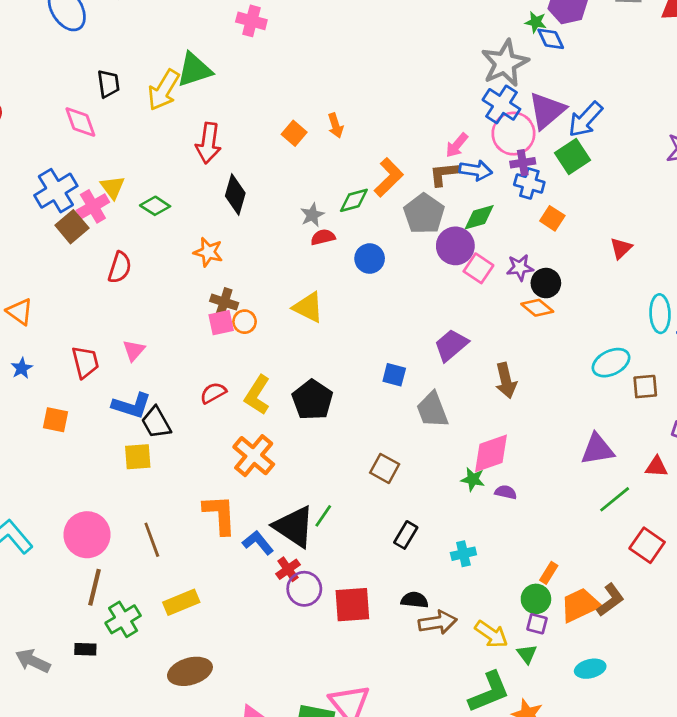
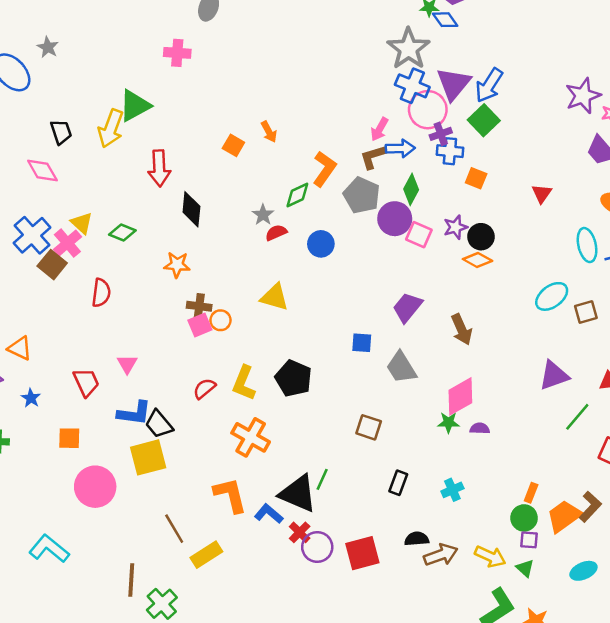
green diamond: (479, 217) -> (411, 189), turned -36
yellow square: (138, 457) -> (148, 457), size x1.4
pink circle: (87, 535) -> (95, 487), moved
yellow rectangle: (181, 602) -> (206, 555), moved

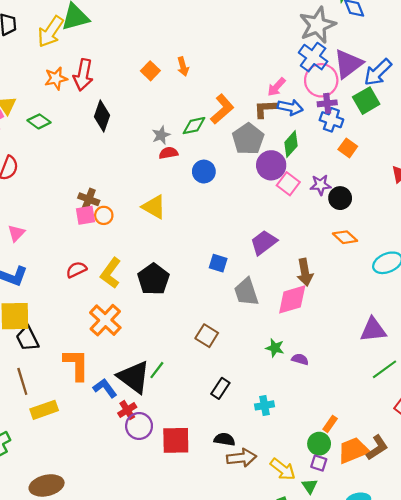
orange diamond: (477, 260) -> (345, 237), moved
orange star: (177, 265) -> (56, 78), moved, turned -30
pink diamond: (460, 396) -> (292, 299), moved
black trapezoid: (159, 424) -> (27, 339), moved

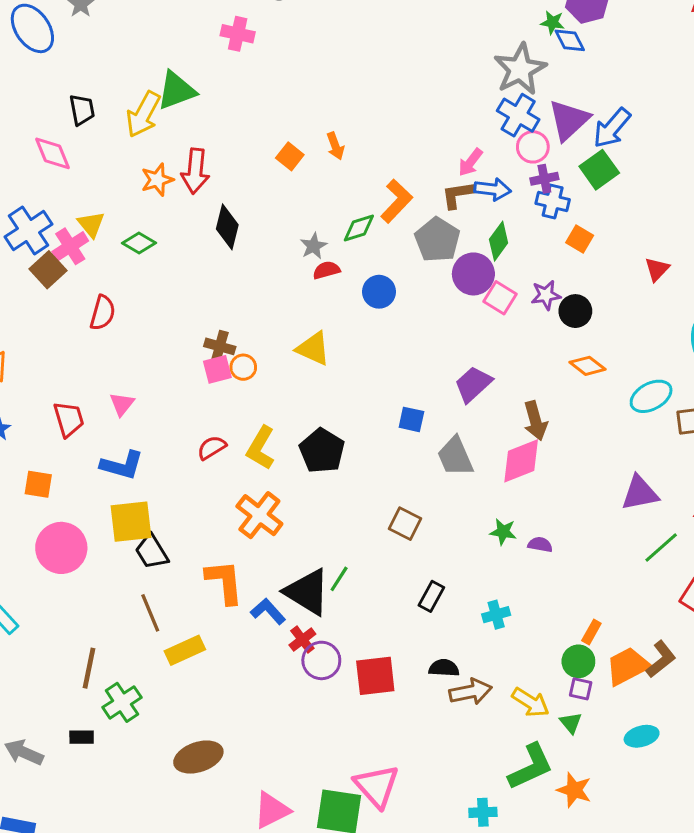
pink circle: (321, 80) -> (533, 147), size x0.7

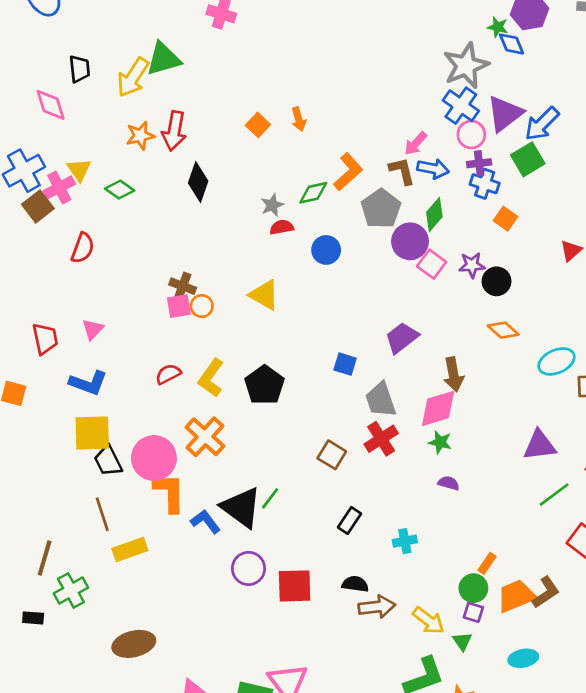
brown L-shape: (458, 195) -> (402, 171), turned 80
green star: (503, 532) -> (440, 442), moved
pink circle: (61, 548) -> (154, 458), moved
red cross: (302, 640) -> (381, 439), moved, size x1.4

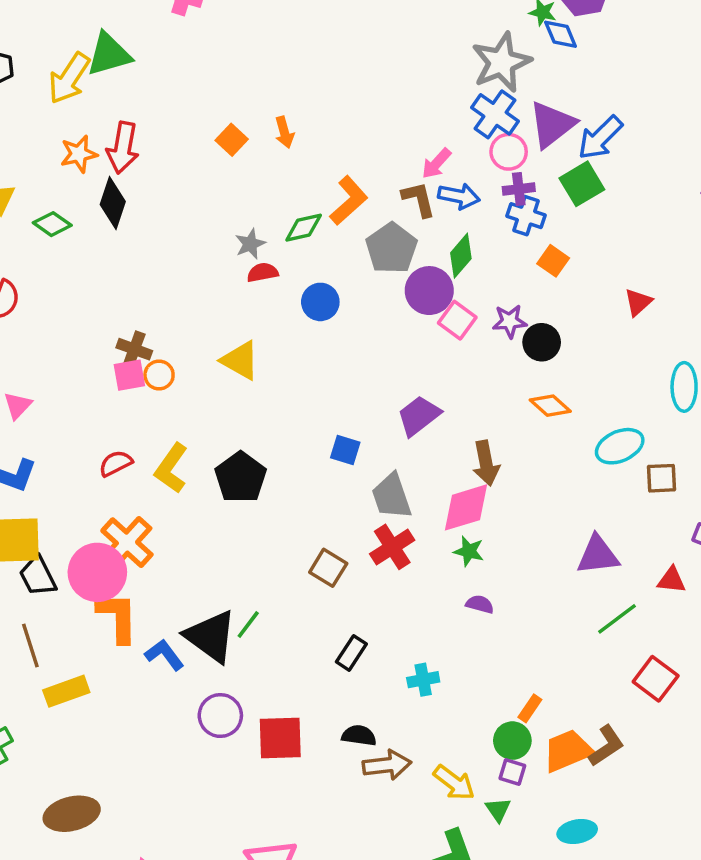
black diamond: (198, 182) -> (113, 203), moved
orange cross: (205, 437) -> (127, 543), moved

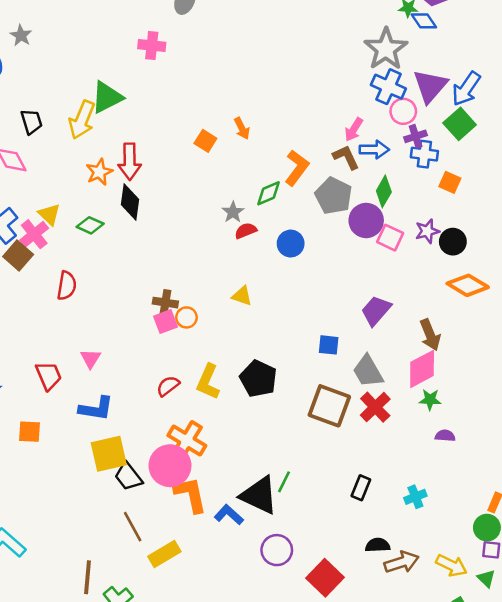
yellow triangle: (240, 360) -> (242, 296), size x0.7
orange diamond: (550, 406) -> (468, 285), size x1.4
brown square: (328, 568) -> (329, 406), moved, size x1.6
red square: (280, 738) -> (325, 578), moved, turned -33

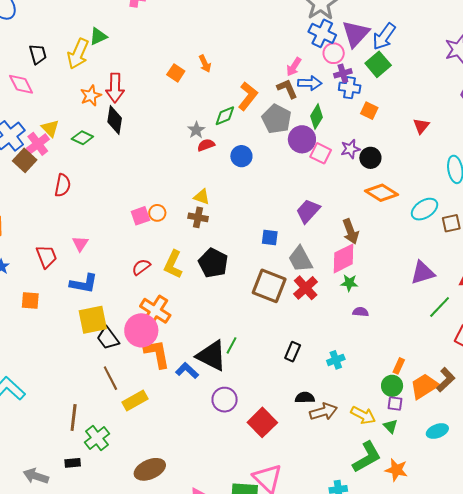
green triangle: (107, 97) -> (98, 36), size x0.7
brown cross: (165, 303) -> (198, 217), moved

